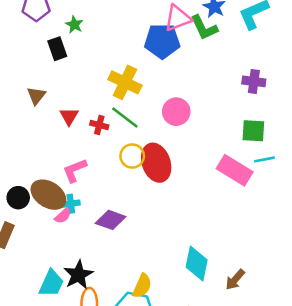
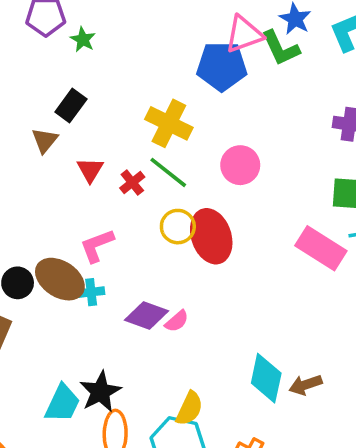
green star: (74, 25) -> (83, 40), moved
black rectangle: (57, 49) -> (71, 105), moved, turned 55
red cross: (99, 125) -> (132, 182), turned 36
pink semicircle: (63, 216) -> (177, 321), moved
brown arrow: (235, 280) -> (305, 385), moved, turned 30

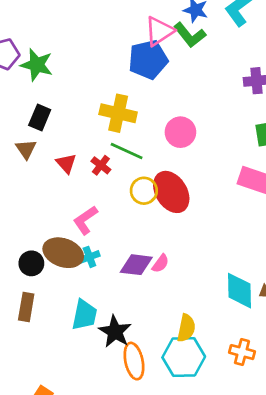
green star: (83, 40) -> (37, 65), size x1.6
cyan trapezoid: (62, 403) -> (84, 315), moved

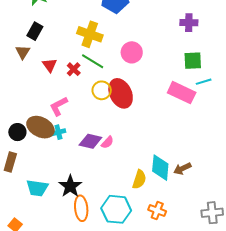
cyan trapezoid: (84, 315) -> (37, 188), moved, turned 80
yellow semicircle: (186, 328) -> (139, 179), moved

